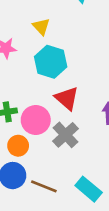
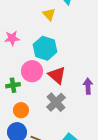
yellow triangle: (41, 27) -> (49, 14), moved
pink circle: (36, 120) -> (32, 71), moved

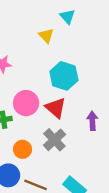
cyan hexagon: (45, 48) -> (64, 76), moved
orange circle: (21, 110) -> (22, 149), moved

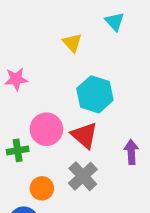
cyan triangle: (67, 17) -> (115, 22), moved

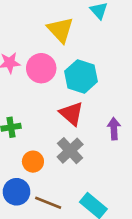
yellow triangle: (72, 43) -> (60, 30), size x1.5
pink circle: (46, 129) -> (41, 68), moved

